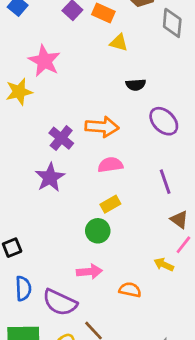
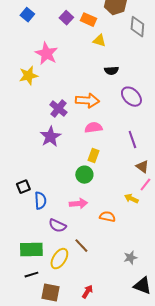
yellow rectangle: (110, 204) -> (93, 156), turned -40
blue semicircle: (23, 288) -> (40, 201), moved
purple semicircle: (60, 302) -> (57, 226), size x0.7

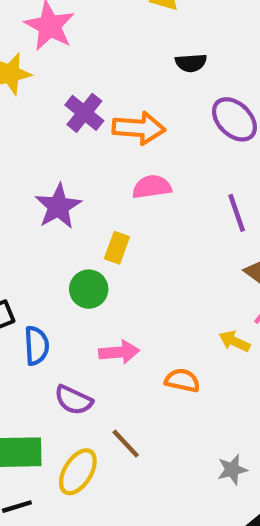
purple cross: (58, 109) -> (84, 113), moved
yellow rectangle: (93, 156) -> (117, 248), moved
green circle: (84, 175) -> (89, 289), moved

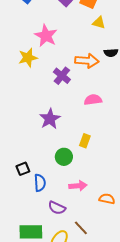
orange arrow: (139, 128) -> (87, 61), moved
pink semicircle: (152, 187) -> (93, 100), moved
yellow rectangle: (117, 248) -> (85, 141), moved

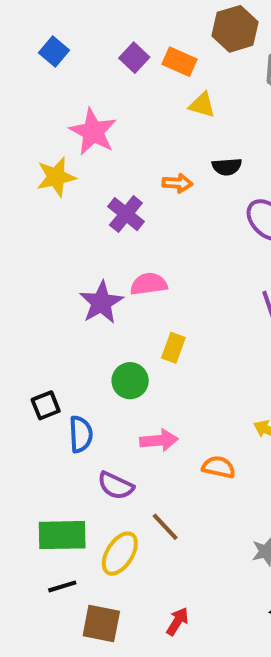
orange arrow: (87, 61) -> (177, 183), size x0.6
pink semicircle: (93, 100) -> (149, 284), moved

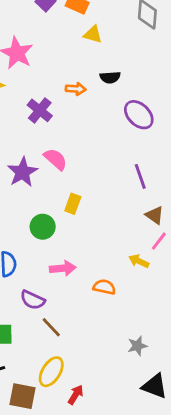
pink semicircle: (149, 284) -> (56, 159), turned 50
brown line: (165, 527) -> (51, 327), moved
yellow ellipse: (120, 554) -> (51, 372), moved

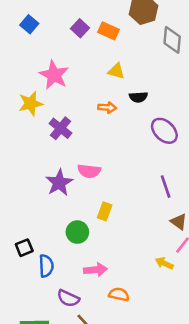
yellow triangle: (93, 34) -> (116, 71), moved
purple cross: (40, 110) -> (60, 128), moved
pink semicircle: (56, 159) -> (89, 171), turned 145
orange semicircle: (104, 287) -> (119, 294), moved

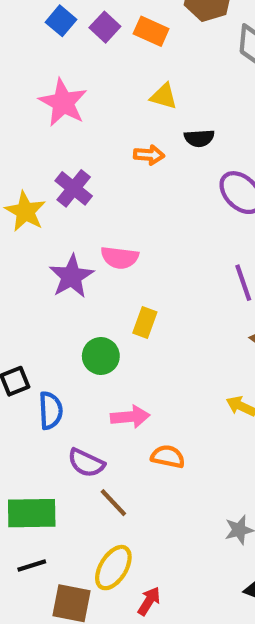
blue square: (29, 24) -> (61, 21), moved
yellow star: (31, 104) -> (25, 211), moved, turned -30

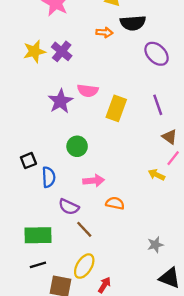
black semicircle: (199, 138) -> (133, 23), size x1.5
yellow star: (25, 211) -> (34, 51), moved, turned 30
yellow rectangle: (145, 322) -> (116, 108), moved, size x1.5

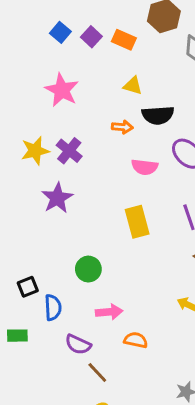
pink semicircle: (88, 91) -> (145, 167), moved
purple star: (60, 101) -> (57, 198), moved
yellow rectangle: (116, 108) -> (137, 222), turned -35
green rectangle: (38, 235) -> (17, 336), moved, size x0.6

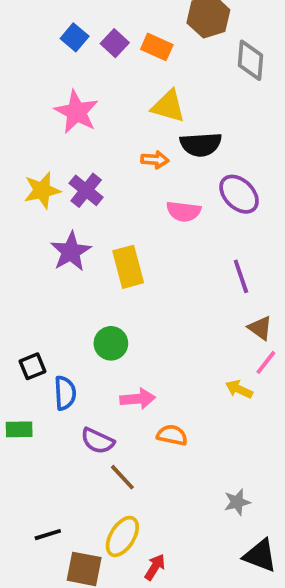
yellow triangle: (133, 86) -> (168, 106), size x1.4
yellow rectangle: (137, 222) -> (128, 267), moved

